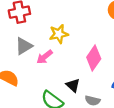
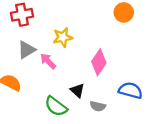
pink arrow: (45, 57) -> (48, 61), turned 84

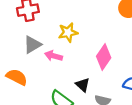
pink arrow: (48, 61) -> (54, 56), turned -30

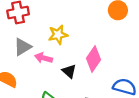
black triangle: (83, 85) -> (69, 71), moved

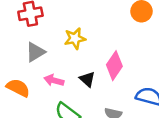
pink arrow: (44, 58) -> (54, 80), moved

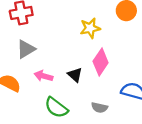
yellow star: (75, 38) -> (90, 28), moved

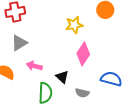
black triangle: (75, 75) -> (62, 77), moved
green semicircle: (56, 108) -> (45, 93), turned -125

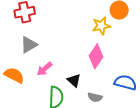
yellow star: (74, 25) -> (101, 26), moved
pink arrow: (34, 66) -> (45, 69), turned -56

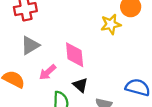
pink diamond: (96, 56) -> (75, 55), moved, turned -40

